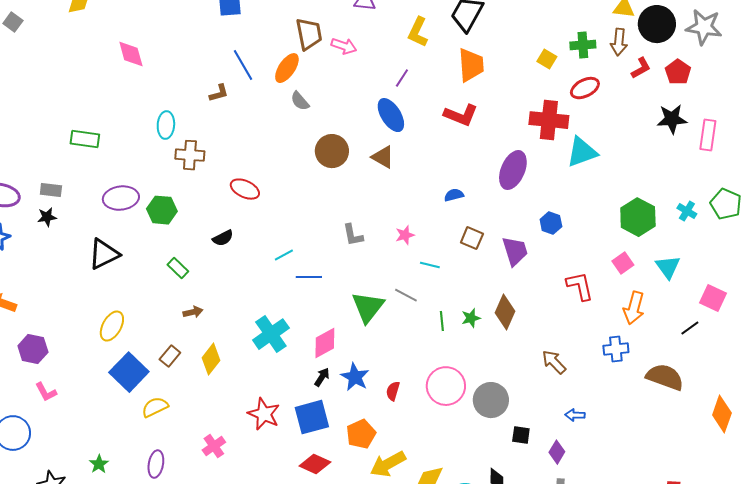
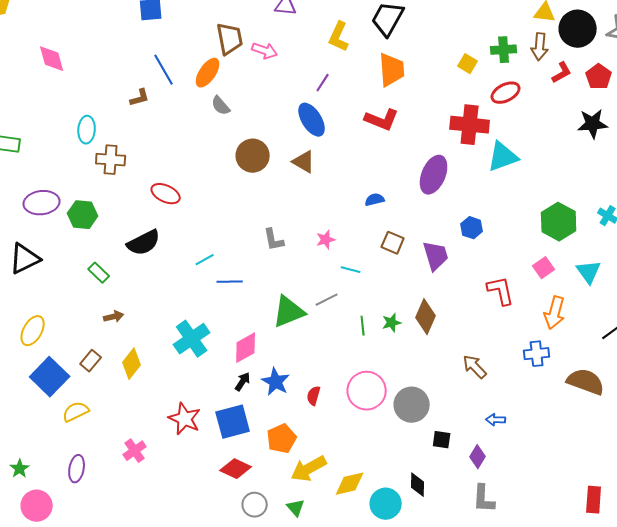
black semicircle: (223, 238) -> (144, 243), size x1.6
gray line: (406, 295) -> (327, 300), turned -55
green triangle: (368, 307) -> (289, 312), turned 30

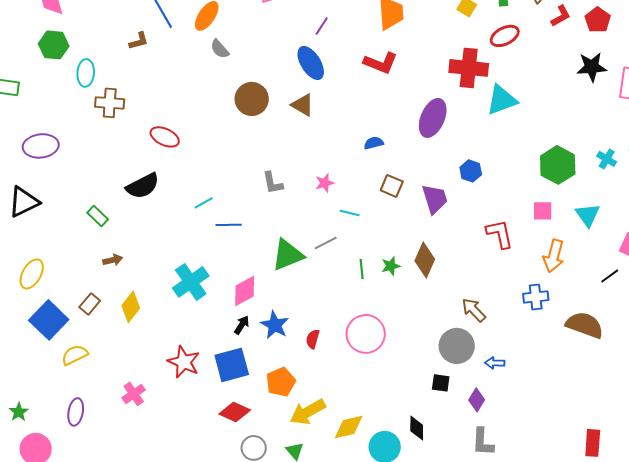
green hexagon: (83, 215) -> (54, 45), moved
pink square: (544, 268) -> (543, 211), turned 35
gray circle: (412, 405) -> (457, 346), moved

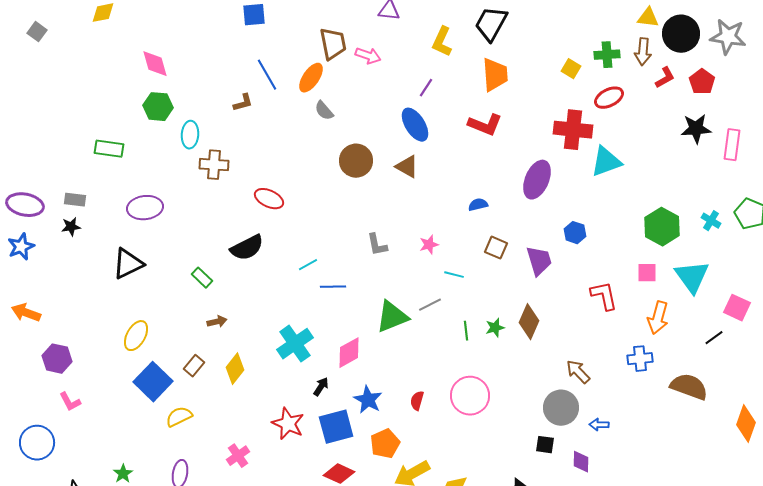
cyan triangle: (588, 215) -> (692, 277), size x1.4
black arrow: (242, 325) -> (321, 387), moved
blue star: (275, 325) -> (368, 400), moved
purple diamond: (477, 400) -> (581, 462), turned -30

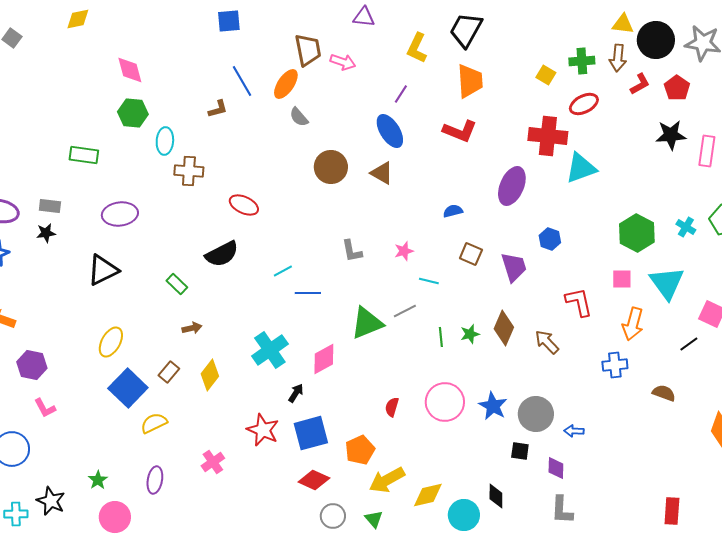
brown arrow: (578, 372) -> (547, 342), moved
brown semicircle: (689, 387) -> (664, 393), size x0.6
blue star: (368, 400) -> (493, 406), moved

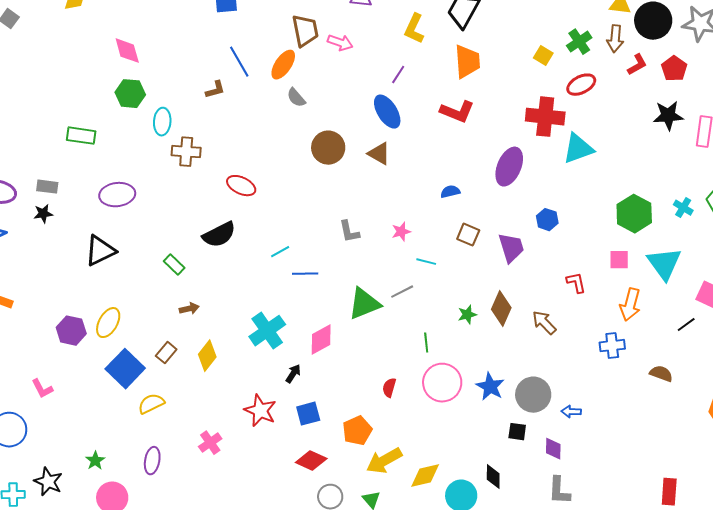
green cross: (582, 61) -> (579, 42), turned -30
red L-shape: (579, 302) -> (576, 283), size x0.7
green line: (441, 337) -> (426, 343), moved
purple hexagon: (32, 365) -> (71, 331), moved
blue square: (311, 433) -> (308, 414), size x0.7

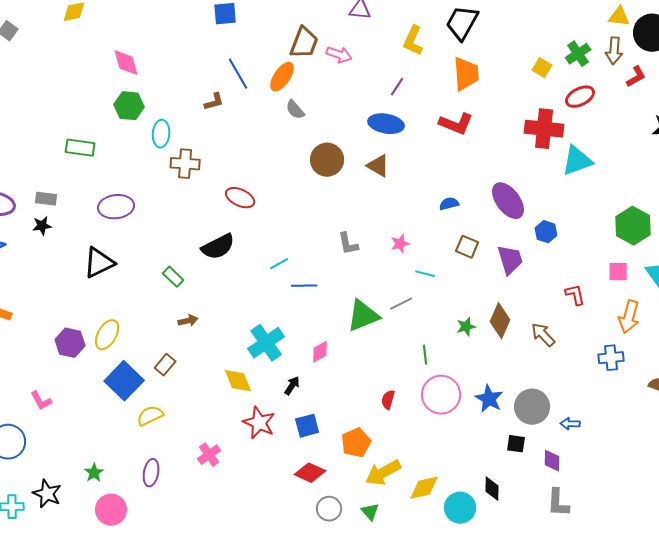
brown trapezoid: (305, 31) -> (304, 43), turned 32
blue ellipse: (387, 112) -> (386, 124), turned -48
purple ellipse: (509, 167) -> (508, 201), moved, turned -60
pink diamond: (321, 340) -> (320, 352), size x0.7
yellow diamond: (207, 356) -> (238, 381), moved, turned -60

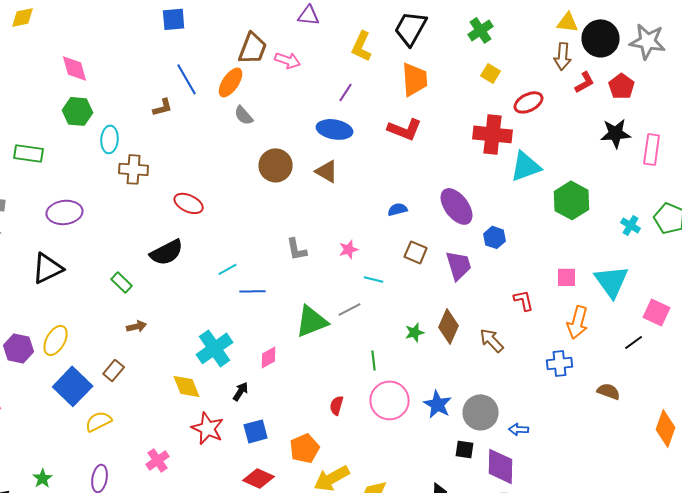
green cross: (578, 54) -> (481, 30), moved
green hexagon: (633, 226) -> (572, 200), moved
purple diamond: (552, 461) -> (501, 466), size x1.6

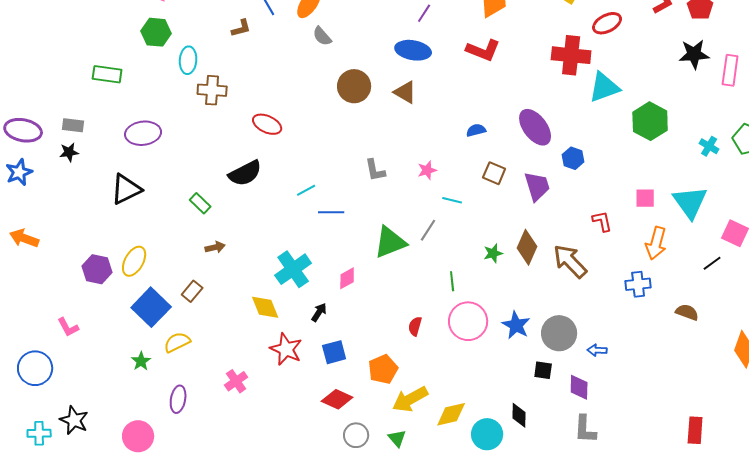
gray line: (350, 309) -> (428, 230), turned -30
brown arrow: (492, 340) -> (570, 261), size x1.4
purple diamond: (501, 466) -> (579, 387), size x0.7
green star: (43, 478) -> (141, 361), moved

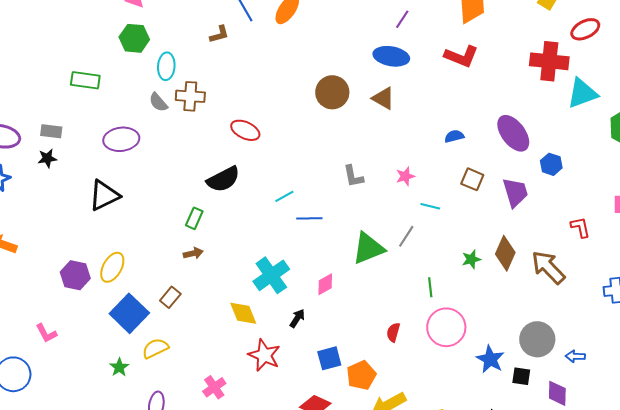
gray semicircle: (322, 36) -> (158, 102), moved
green rectangle: (200, 203) -> (194, 218), moved, turned 70
blue star: (516, 325) -> (490, 359), moved
blue square: (334, 352) -> (329, 358), moved

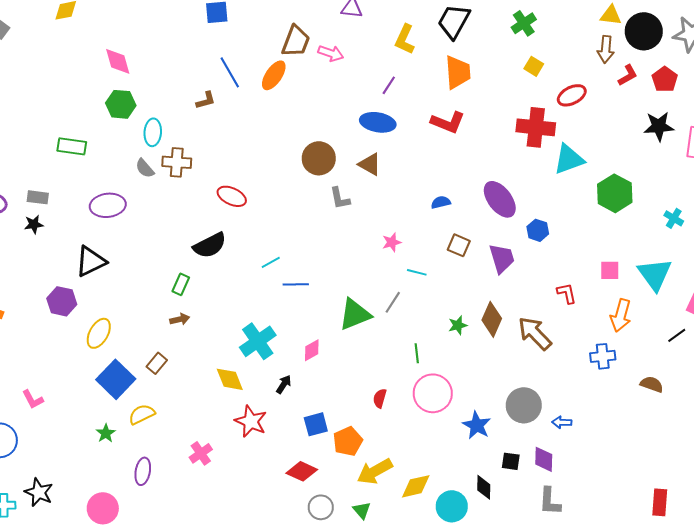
gray L-shape: (353, 176) -> (340, 198), moved
purple hexagon: (75, 275) -> (62, 301), moved
black square: (521, 376) -> (511, 461), moved

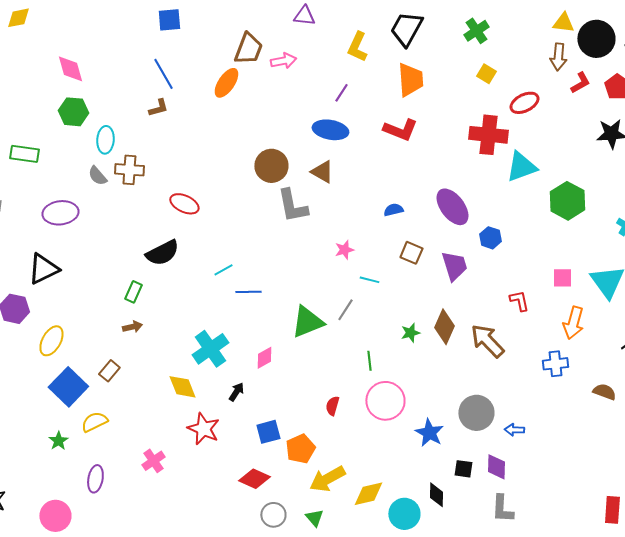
pink arrow: (331, 53) -> (283, 61), turned -30
blue line: (230, 72) -> (163, 74), moved
gray L-shape: (340, 198) -> (292, 206), size x1.5

